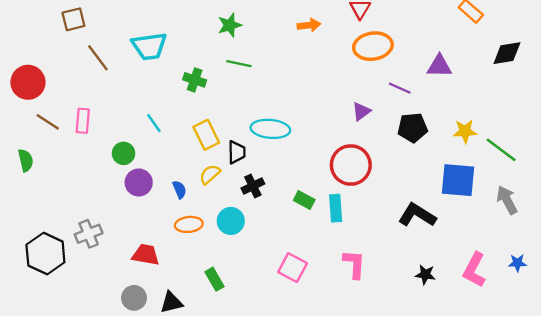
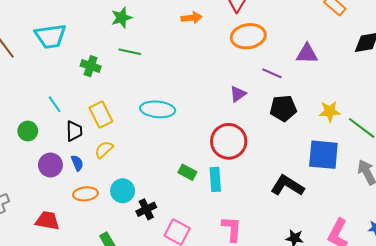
black trapezoid: (237, 152) -> (74, 131), moved
purple circle: (139, 182) -> (50, 165), moved
black cross: (253, 186) -> (146, 209), moved

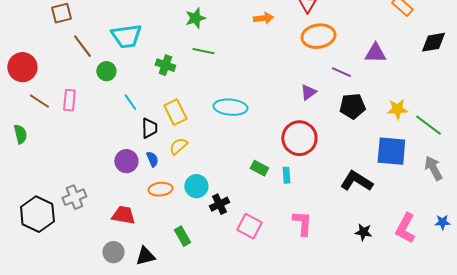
green circle: (28, 131) -> (106, 71), moved
cyan rectangle: (215, 179) -> (286, 175), size x0.7

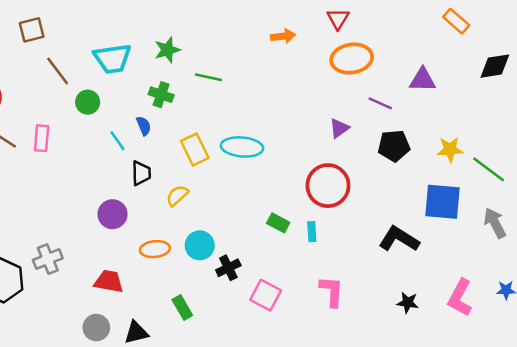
green star: (195, 18) -> (167, 50), moved
yellow rectangle: (175, 112) -> (195, 149), moved
blue semicircle: (152, 159) -> (144, 126), moved

